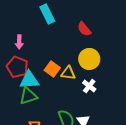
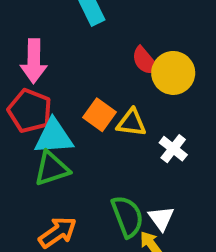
red semicircle: (84, 29) -> (145, 61), moved
pink arrow: (19, 42) -> (34, 61), size x1.5
yellow circle: (89, 59) -> (173, 73), moved

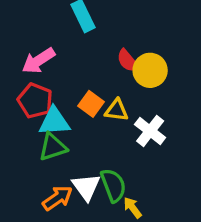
pink arrow: (34, 61) -> (38, 61), turned 56
white cross: (173, 149) -> (150, 131), size x1.4
white triangle: (161, 218) -> (86, 187), moved, size x1.4

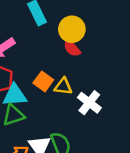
yellow circle: (150, 70) -> (72, 29), moved

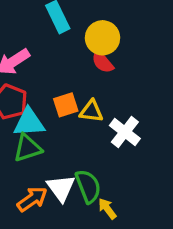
orange square: (43, 81) -> (66, 105), turned 36

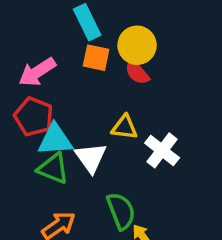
orange square: (66, 105) -> (96, 58), moved, turned 30
green triangle: (27, 148) -> (53, 168), turned 40
white triangle: (61, 188) -> (91, 158), moved

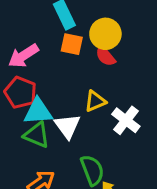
yellow triangle: (125, 127) -> (95, 101), turned -30

